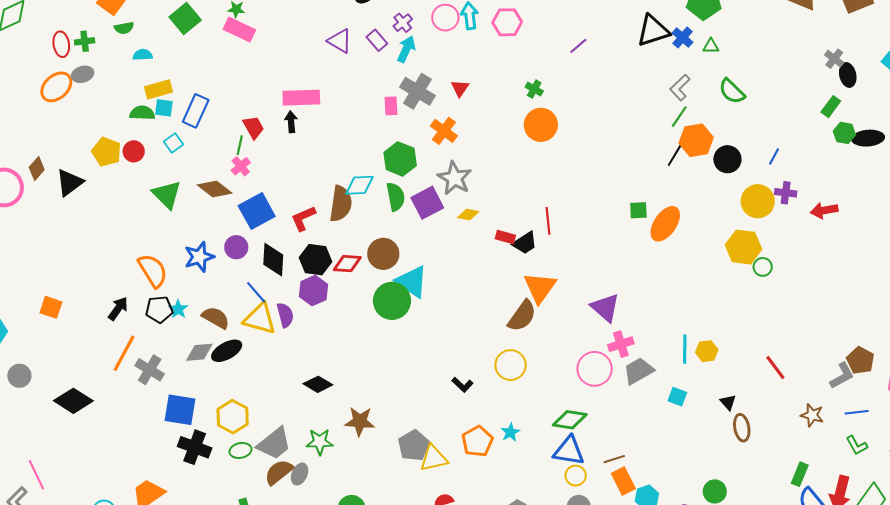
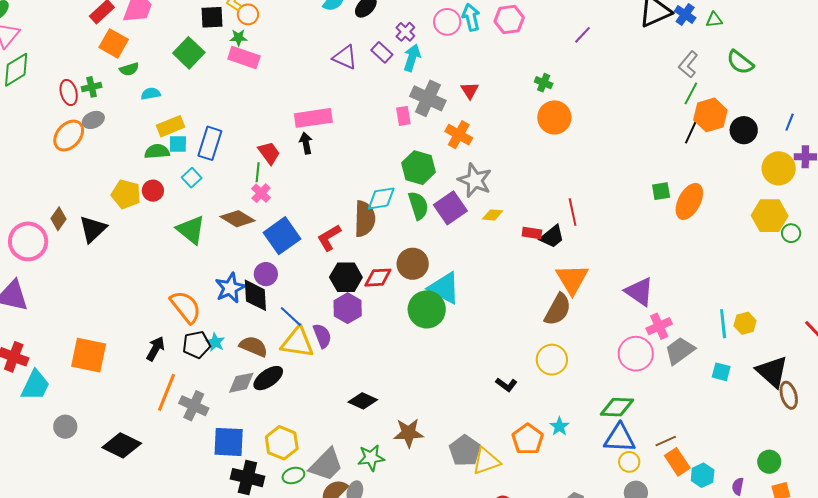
black diamond: (273, 260) -> (255, 295), moved
orange square: (51, 307) -> (89, 355), size x1.6
black triangle: (728, 402) -> (772, 372), size x2.0

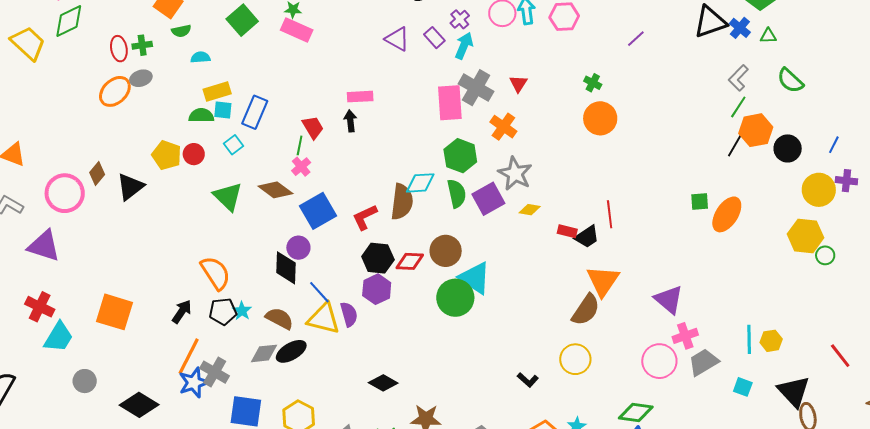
pink rectangle: (403, 116) -> (450, 103), size x1.8
pink rectangle: (313, 118) -> (360, 97), size x0.7
blue star: (230, 288) -> (194, 383), moved

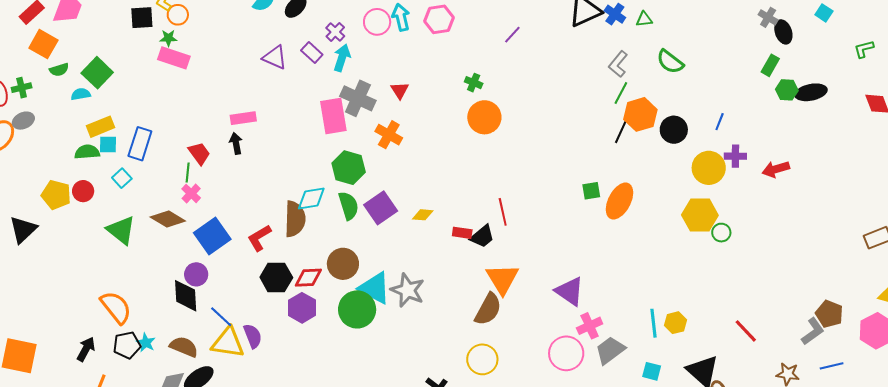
green square: (242, 20) -> (97, 73), moved
gray star: (515, 174) -> (408, 290), moved
purple hexagon: (377, 289) -> (302, 308), moved

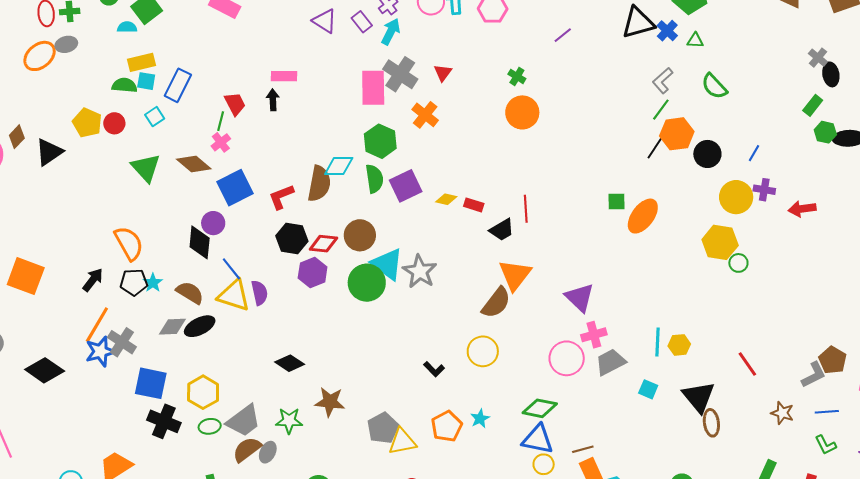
red rectangle: (462, 233) -> (474, 205), moved

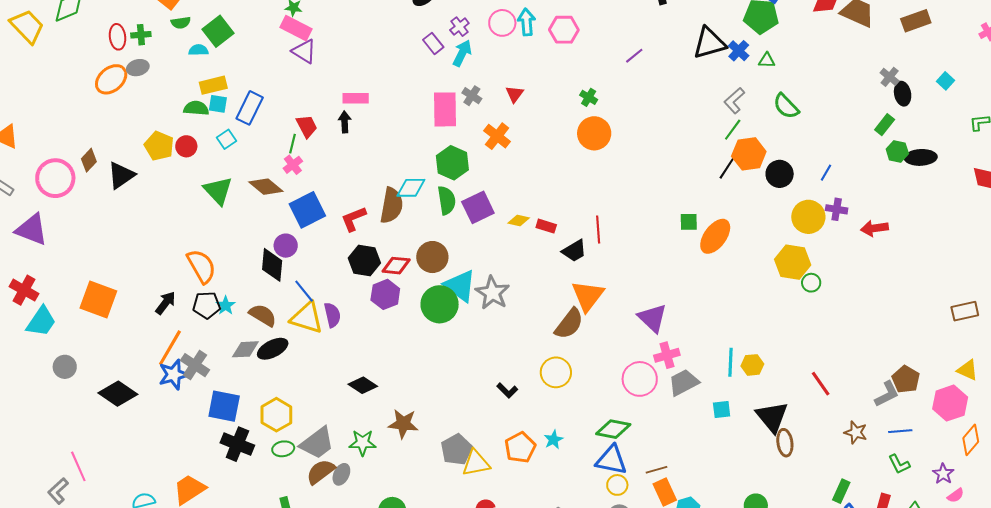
purple triangle: (325, 21) -> (304, 51), moved
gray cross: (400, 74) -> (472, 96), size x0.6
cyan square: (648, 389) -> (722, 409), turned -30

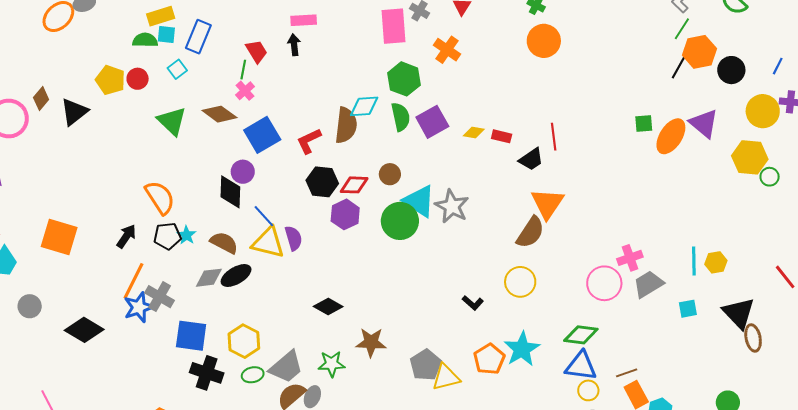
brown circle: (432, 257) -> (390, 174), size x0.7
purple triangle: (652, 318) -> (704, 123), moved
cyan star: (553, 440) -> (522, 349), size x1.8

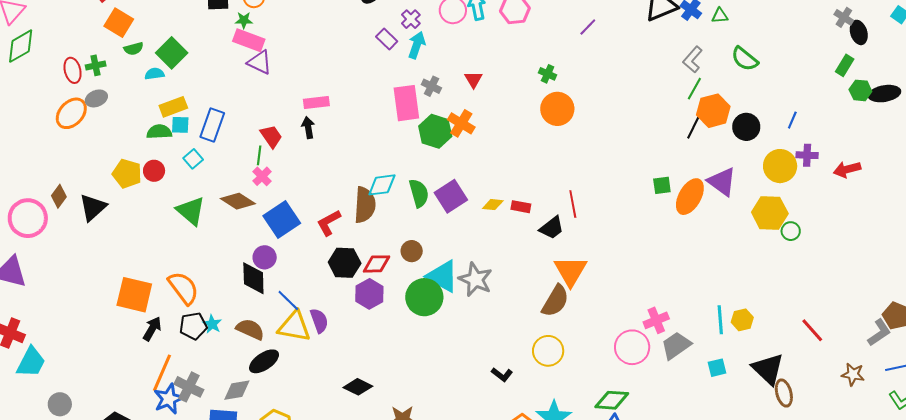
green hexagon: (404, 79) -> (435, 131), moved
orange square: (59, 237) -> (134, 295), moved
gray diamond: (209, 278) -> (237, 390), moved

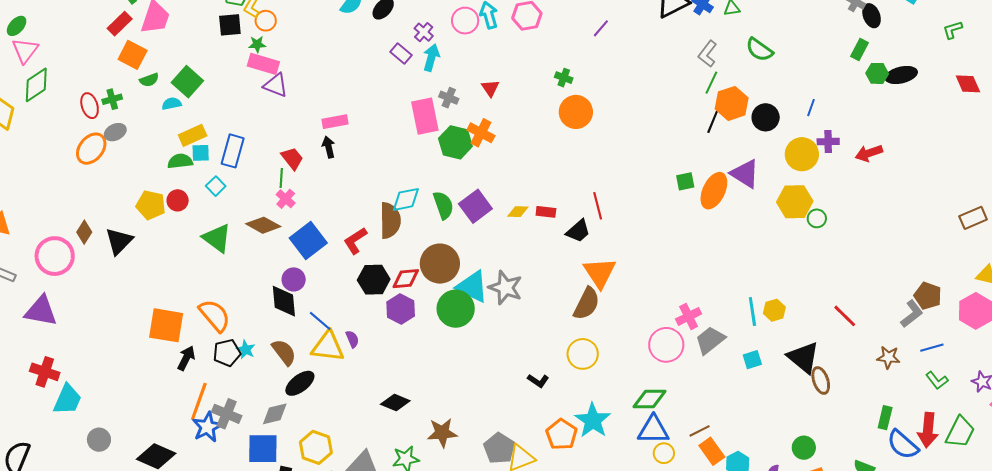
brown circle: (412, 251) -> (440, 264), size x1.8
purple semicircle: (319, 321) -> (352, 339), size x0.7
brown semicircle: (250, 329) -> (284, 352), turned 32

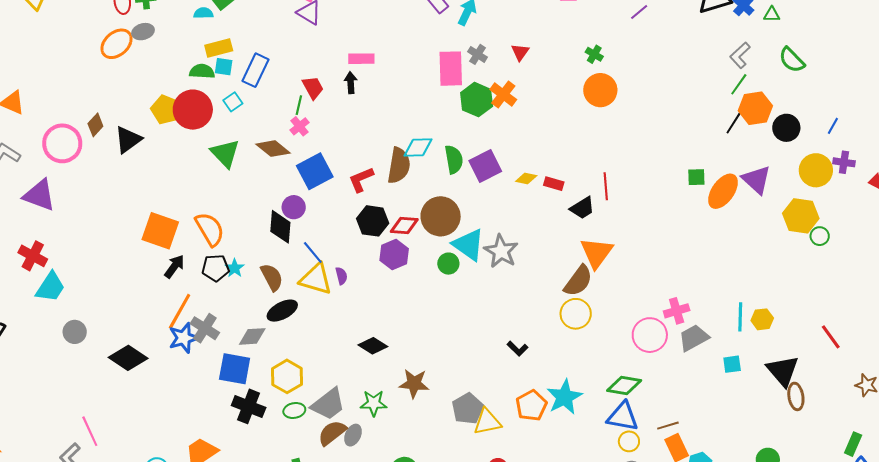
red circle: (178, 200) -> (193, 110), size x1.8
green circle: (456, 309) -> (448, 264), size x0.6
yellow circle: (583, 354) -> (576, 314), moved

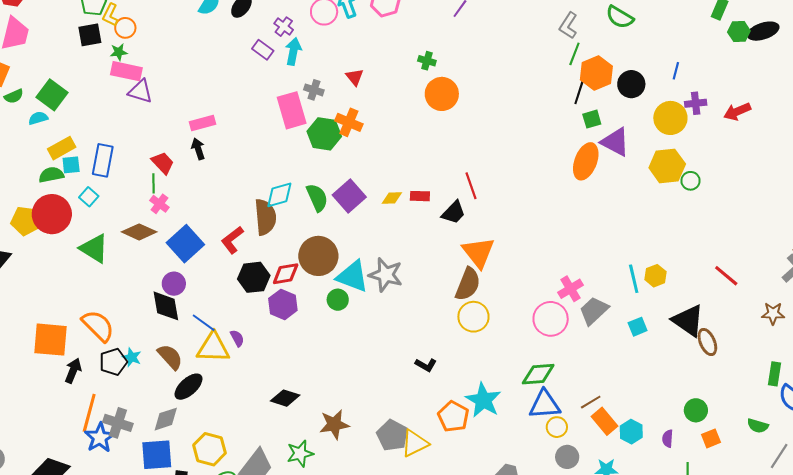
green square: (696, 177) -> (592, 119), moved

